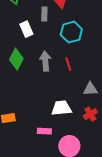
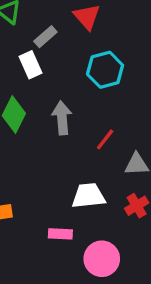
gray rectangle: (44, 14) -> (45, 37), moved, turned 48
red line: (68, 64) -> (105, 139), moved, turned 56

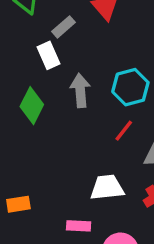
cyan hexagon: (105, 70) -> (130, 87), moved
gray arrow: (62, 118) -> (80, 90), moved

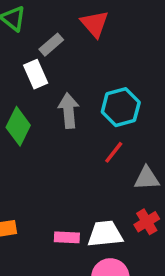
white trapezoid: (107, 187) -> (105, 234), moved
pink rectangle: (79, 226) -> (67, 237), moved

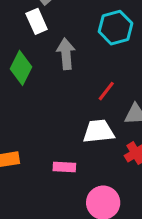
cyan hexagon: (121, 107) -> (116, 28), moved
white trapezoid: (105, 234) -> (98, 131), moved

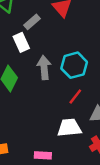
cyan hexagon: (116, 28) -> (74, 65), moved

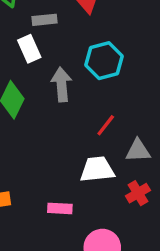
gray rectangle: (32, 22) -> (45, 20), turned 35
cyan hexagon: (74, 65) -> (104, 61), moved

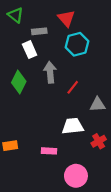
cyan hexagon: (104, 61) -> (77, 44), moved
red line: (106, 125) -> (73, 87), moved
gray triangle: (138, 151) -> (98, 105), moved

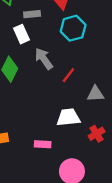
gray arrow: (50, 72) -> (44, 59), turned -30

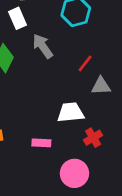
red line: (68, 75) -> (85, 63), moved
red cross: (97, 134) -> (93, 138), moved

